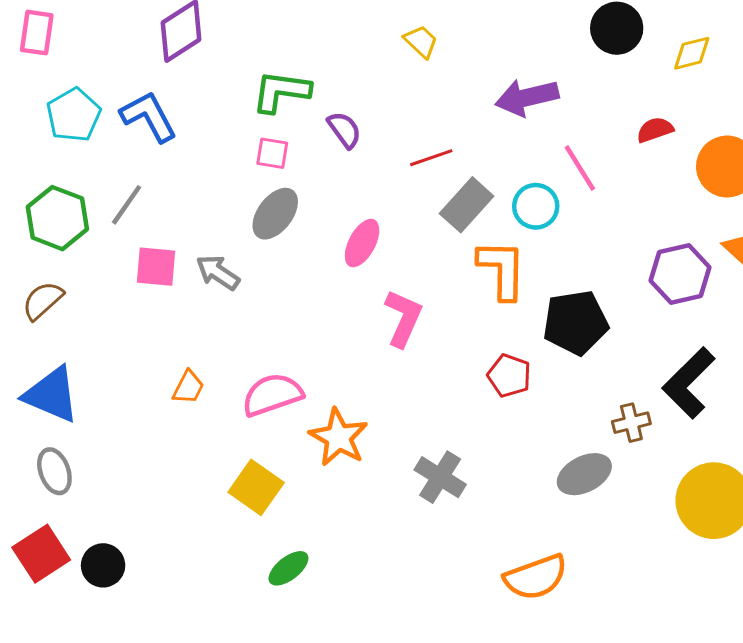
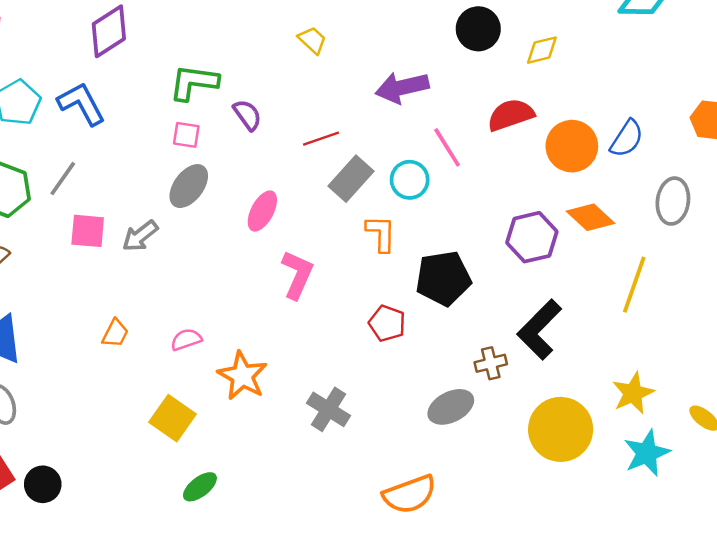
red semicircle: (655, 130) -> (511, 115), size x1.5
orange L-shape: (502, 270) -> (381, 233), size x0.7
gray arrow: (218, 273) -> (140, 236), turned -72
pink semicircle: (272, 395) -> (186, 340), size x0.6

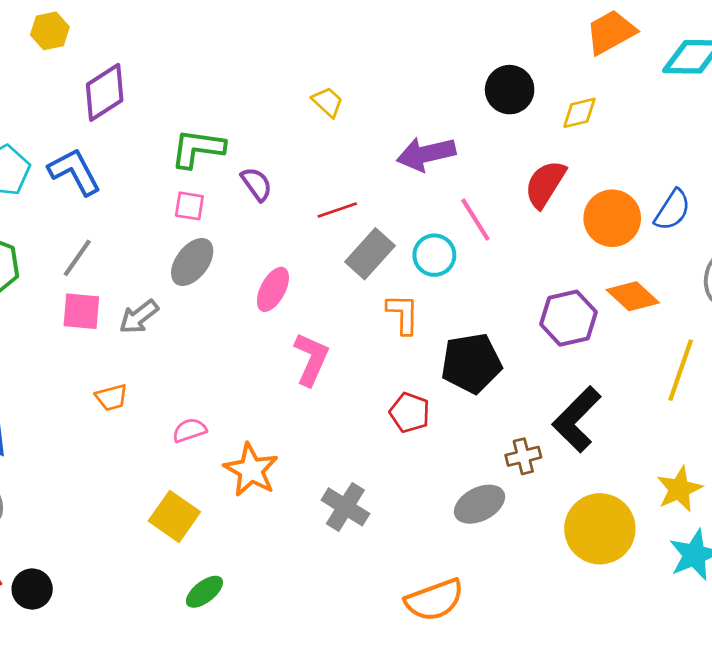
red semicircle: (511, 115) -> (545, 184), turned -39
gray line: (63, 179) -> (77, 258), moved
orange trapezoid: (115, 333) -> (111, 397), moved, turned 48

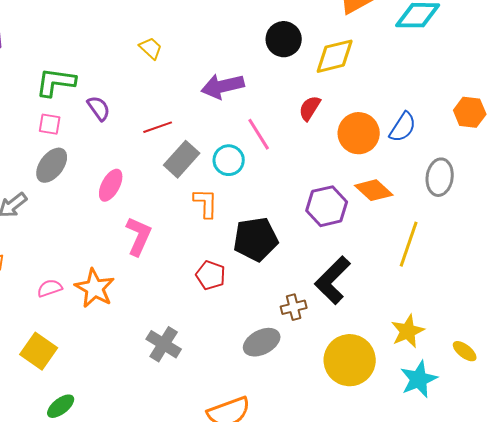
yellow diamond: (579, 113) -> (335, 56), size x1.5
red semicircle: (545, 184) -> (310, 108), size x0.7
orange star: (251, 470) -> (95, 288), moved

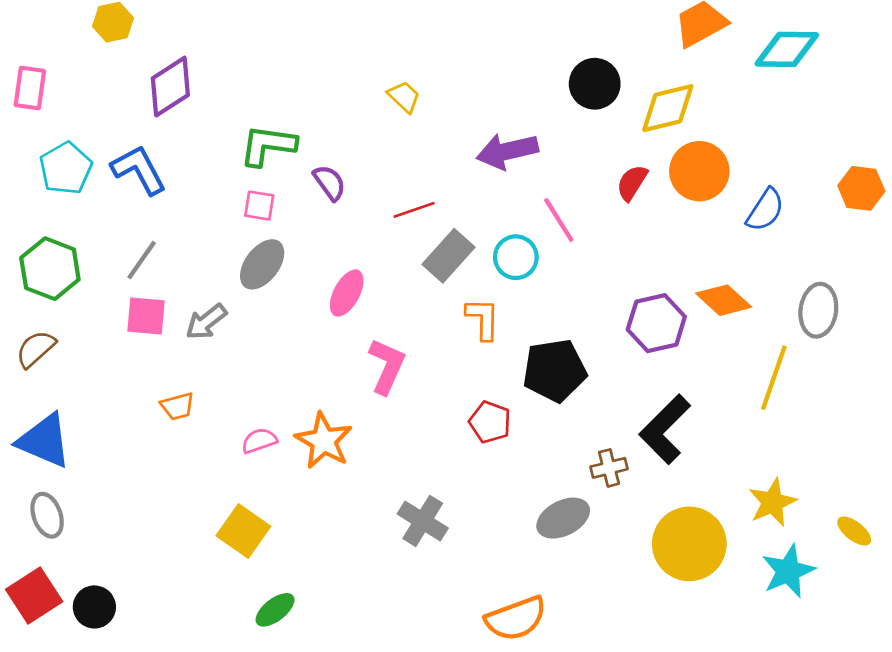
orange circle: (359, 133) -> (699, 171), moved
gray ellipse: (440, 177) -> (818, 310), moved

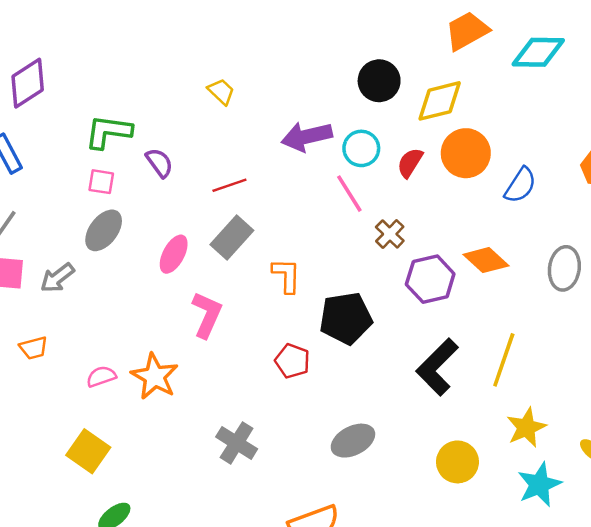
gray rectangle: (448, 256) -> (232, 238), moved
cyan circle: (516, 257) -> (361, 148), moved
yellow line: (774, 378) -> (504, 360), moved
brown cross: (609, 468) -> (390, 234), moved, turned -32
yellow circle: (689, 544) -> (457, 462), size x0.7

